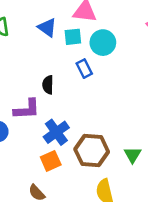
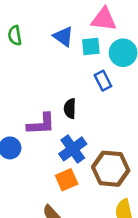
black semicircle: (48, 85) -> (70, 109), moved

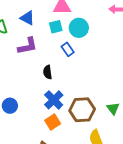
blue triangle: (63, 36) -> (27, 18), moved
purple L-shape: (41, 124) -> (28, 46), moved

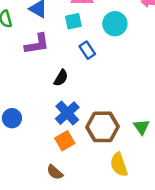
cyan circle: (79, 28) -> (115, 24), moved
black semicircle: (48, 72) -> (61, 78), turned -144

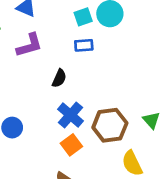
cyan square: (73, 21) -> (83, 17), moved
blue rectangle: (87, 50) -> (84, 45), turned -54

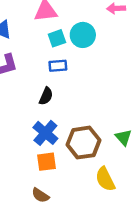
black semicircle: (59, 78) -> (46, 96), moved
orange square: (71, 145) -> (47, 162), turned 30

